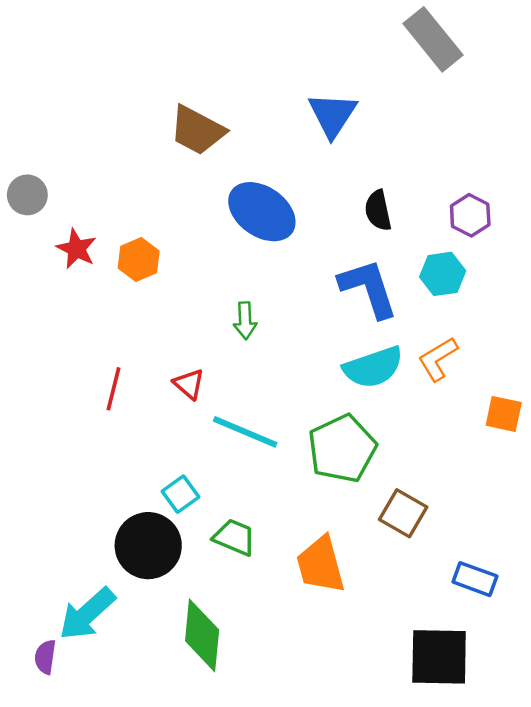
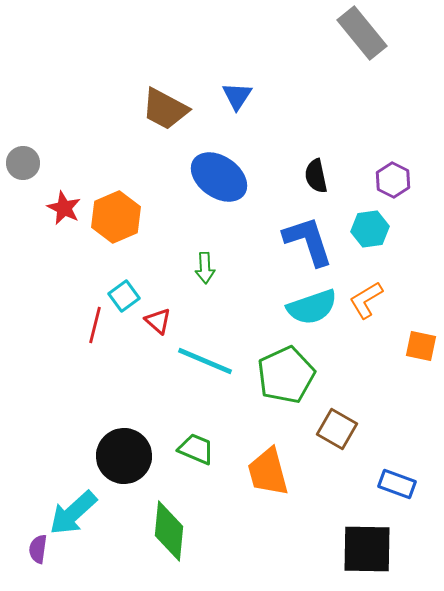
blue triangle: (333, 115) -> (237, 96), moved, size x0.7
orange hexagon: (139, 260) -> (116, 217), size x1.4
cyan square: (181, 494) -> (124, 296), moved

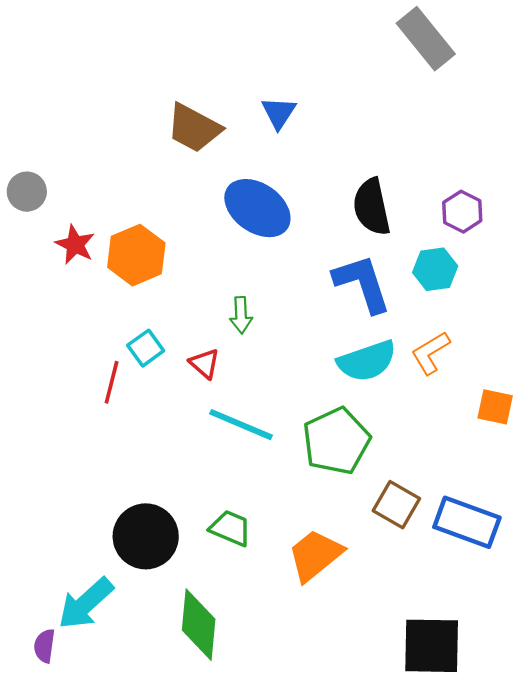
black semicircle: (316, 176) -> (372, 207), size x1.4
red triangle: (158, 321) -> (205, 363), moved
orange trapezoid: (268, 472) -> (315, 555), turned 66
blue rectangle: (397, 484) -> (467, 522), moved, size x1.5

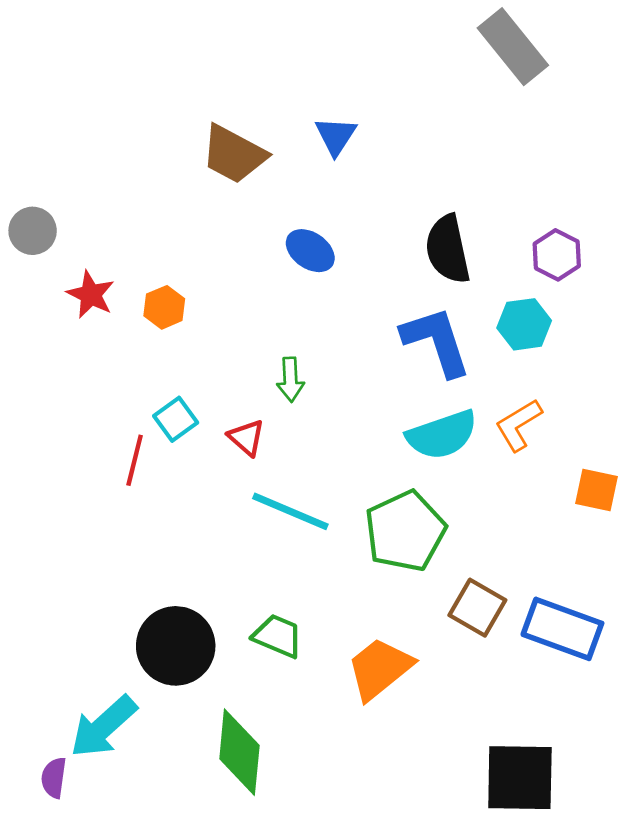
blue ellipse: (257, 208) -> (310, 251), size x0.6
orange hexagon: (136, 255) -> (164, 307), size x0.6

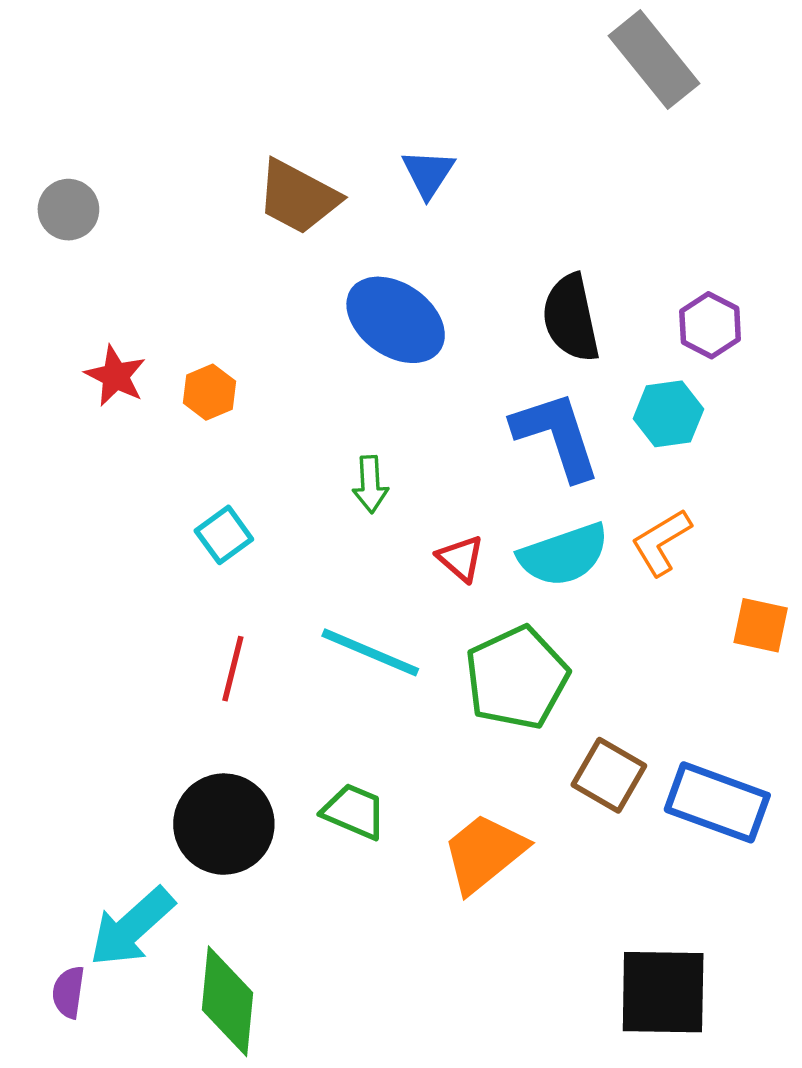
gray circle: (33, 231) -> (68, 210), moved
blue ellipse: (310, 251) -> (396, 320), size x1.6
red triangle: (246, 438) -> (461, 558), moved
red line: (135, 460) -> (233, 669), moved
green diamond: (239, 752) -> (227, 1001), moved

